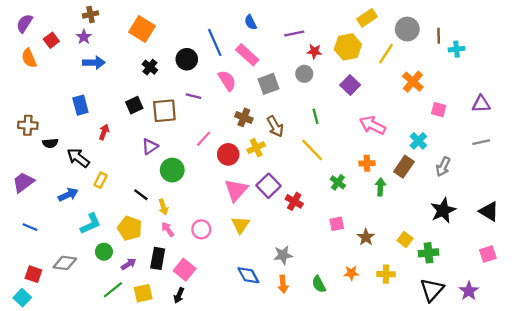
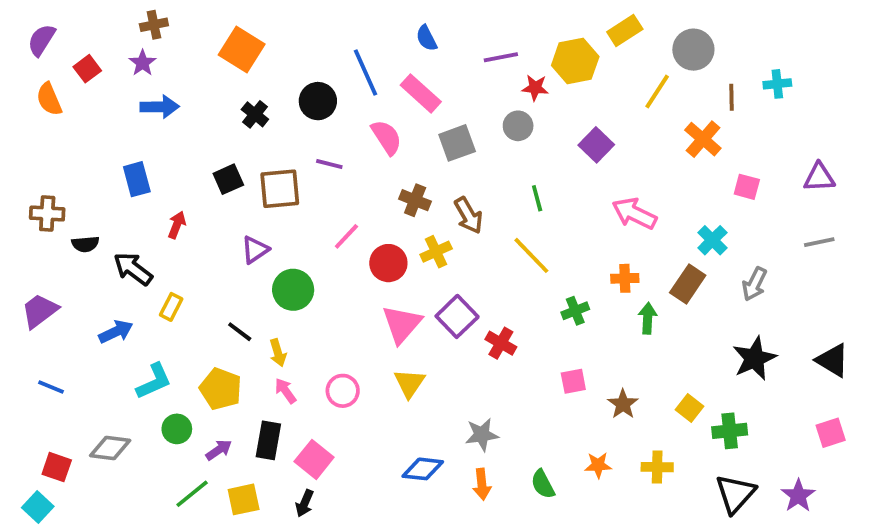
brown line: (439, 36) -> (732, 97), moved
yellow hexagon: (348, 47) -> (575, 61), moved
green cross: (338, 182) -> (575, 311), turned 32
blue diamond: (248, 275) -> (423, 469), turned -55

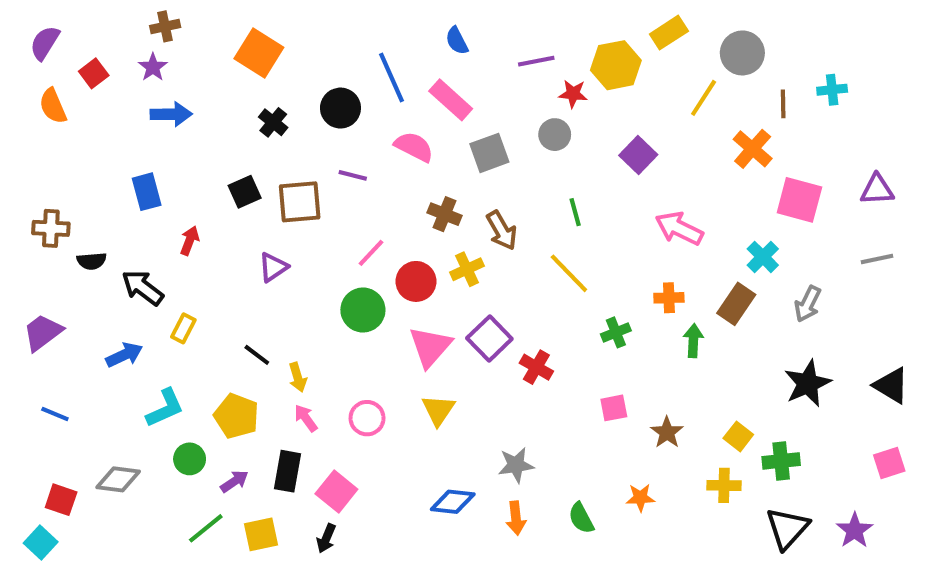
pink semicircle: (387, 137) -> (414, 147), turned -30
pink square: (747, 187) -> (799, 200), size x1.6
green circle: (293, 290) -> (363, 310), moved
yellow cross: (657, 467) -> (724, 485), moved

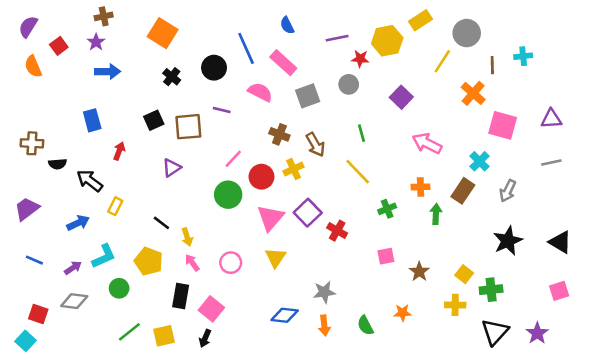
purple arrow: (234, 481) -> (73, 268), moved

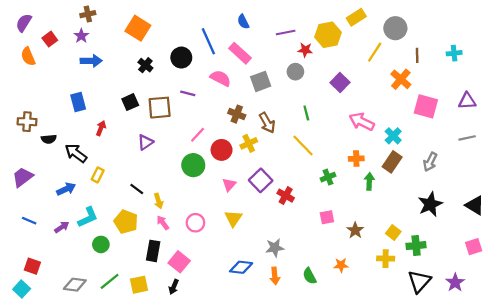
cyan cross: (523, 56) -> (454, 53), moved
cyan cross: (480, 161) -> (393, 136), moved
pink triangle: (270, 218) -> (229, 185), size x0.6
gray diamond: (74, 301) -> (75, 285), moved

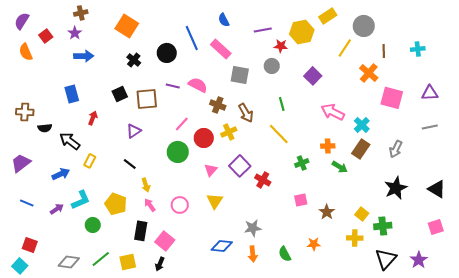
pink semicircle: (220, 78) -> (198, 85), moved
gray square: (261, 81) -> (240, 75), turned 30
green arrow: (369, 181) -> (340, 167), turned 119
black line: (137, 189) -> (130, 164), moved

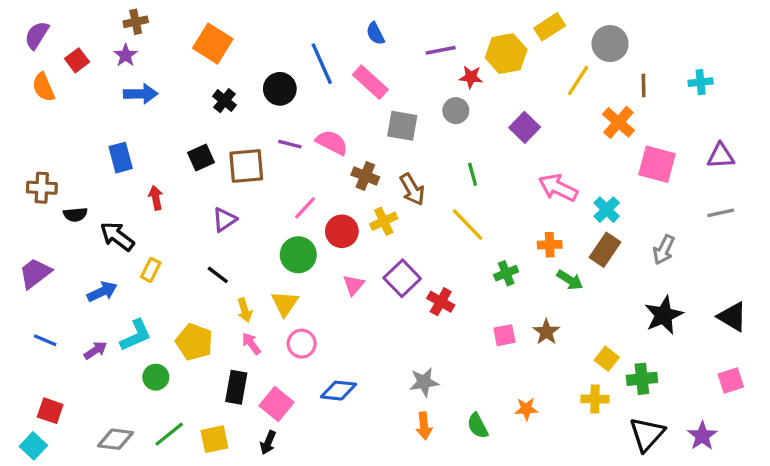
red arrow: (93, 118) -> (156, 198), turned -32
yellow triangle: (215, 201) -> (285, 303), moved
brown star: (327, 212) -> (546, 332), moved
blue diamond: (222, 246) -> (338, 391), moved

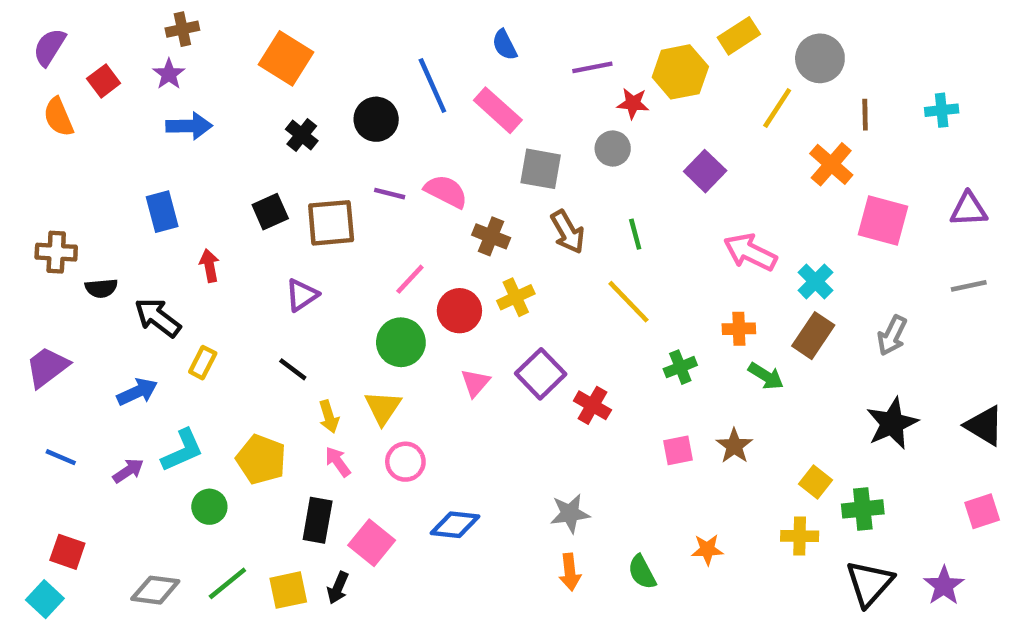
brown arrow: (412, 189) -> (568, 232), moved
black arrow: (268, 443) -> (338, 588), moved

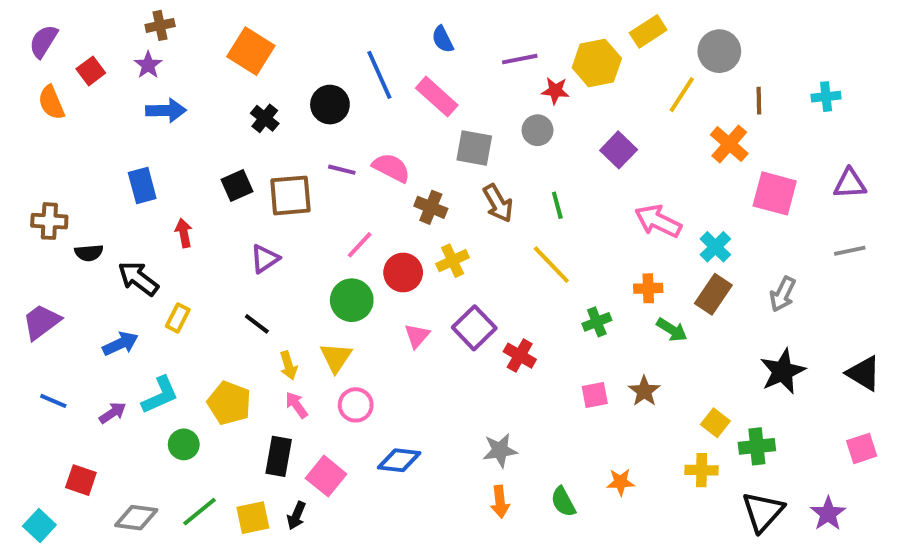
red square: (67, 552) -> (81, 480), moved

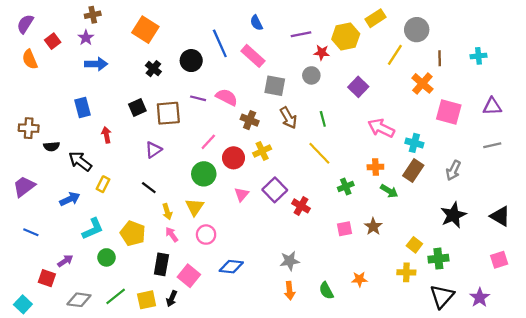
cyan cross: (715, 247) -> (414, 143), turned -30
purple arrow: (113, 413) -> (65, 261), moved

